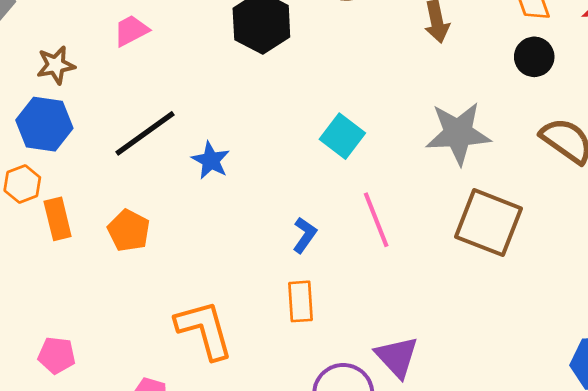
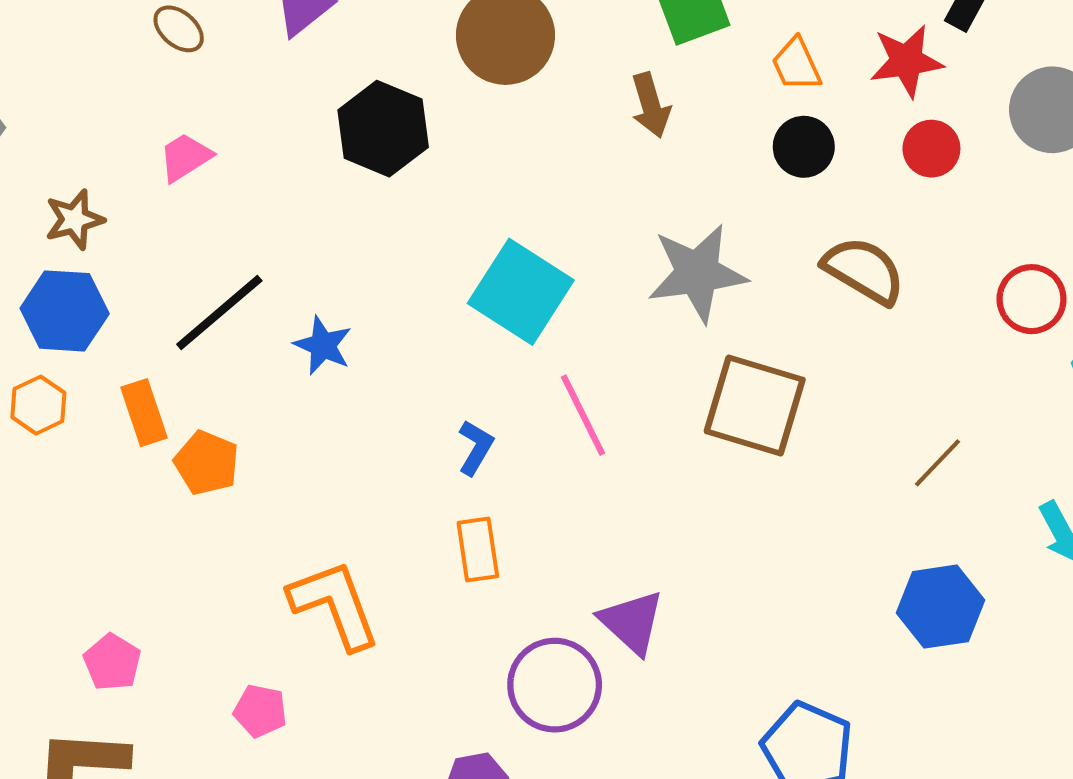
cyan square: (342, 136) -> (521, 292), size x1.5
orange rectangle: (58, 219) -> (144, 413), moved
pink pentagon: (57, 355) -> (112, 662), turned 30

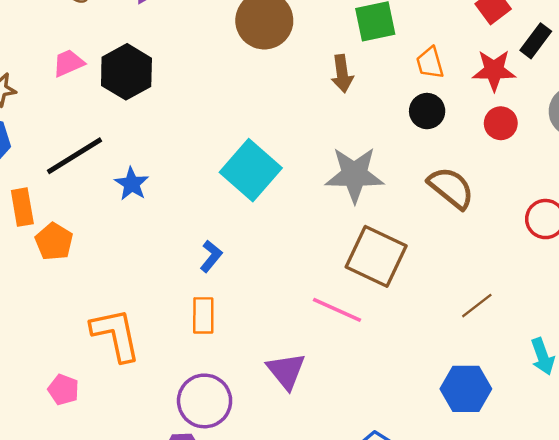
black hexagon: (383, 129) -> (126, 72), moved
pink line: (583, 415) -> (337, 310), moved, turned -48
purple circle: (555, 685) -> (205, 401), moved

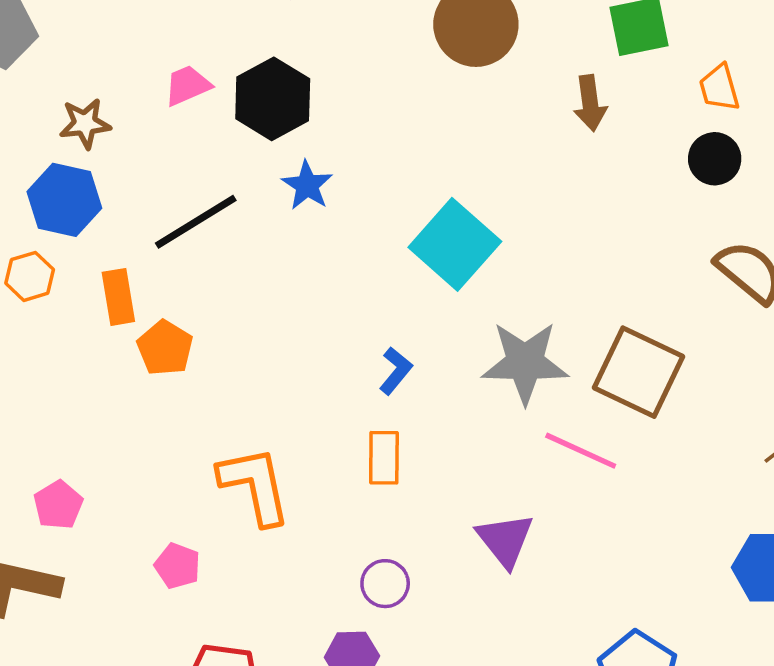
gray star: (354, 175) -> (525, 363), moved
blue star: (132, 184) -> (307, 185), moved
purple circle: (205, 401) -> (385, 584), size x0.6

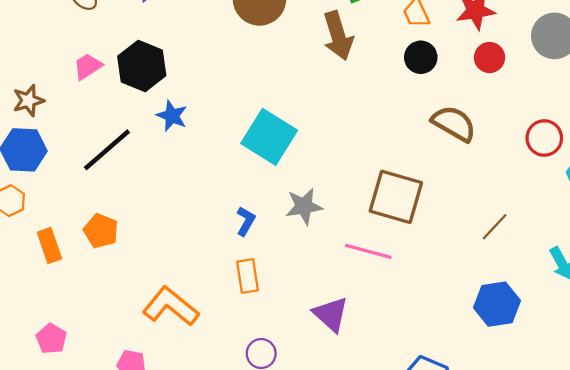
brown arrow: (590, 103) -> (338, 36), size x1.4
orange rectangle: (118, 297) -> (49, 246), moved
gray star: (525, 363) -> (304, 206), moved, size x0.7
orange L-shape: (255, 485) -> (171, 306), turned -30

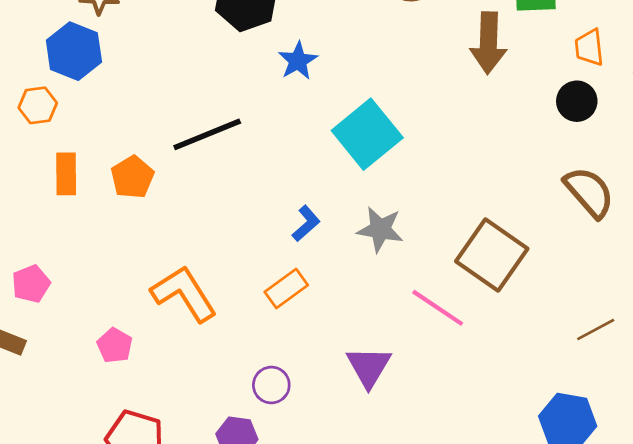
blue star: (172, 116) -> (298, 61), moved
black line: (107, 150) -> (207, 134), moved
orange rectangle: (248, 276) -> (286, 289), turned 44

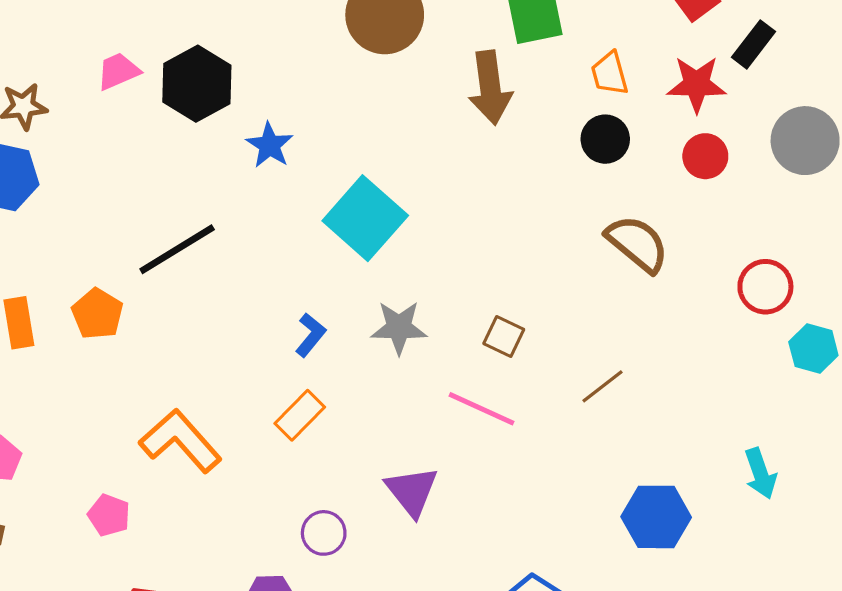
brown square: (492, 255) -> (504, 336), moved, size x0.5
brown line: (596, 329) -> (602, 386), moved
purple circle: (271, 385) -> (324, 533), moved

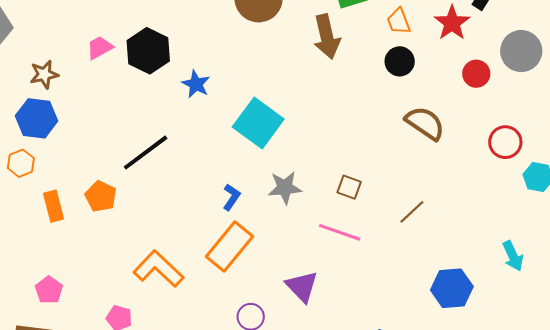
red star: (696, 84) -> (452, 23), turned -30
red circle: (705, 156) -> (476, 74), moved
orange rectangle: (300, 415) -> (229, 247), size x1.6

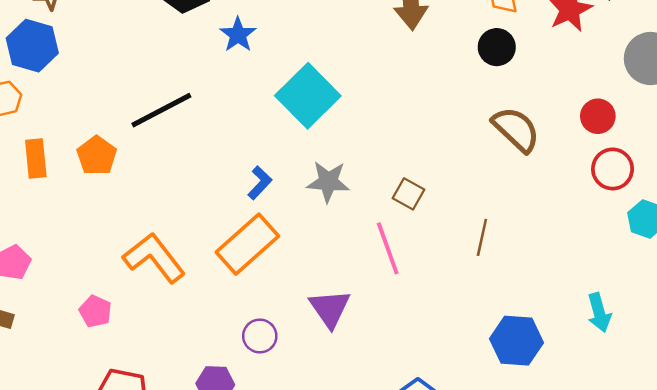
red circle: (476, 74) -> (598, 116), moved
brown line: (412, 212) -> (482, 237), turned -44
pink line: (340, 232) -> (388, 248), turned 42

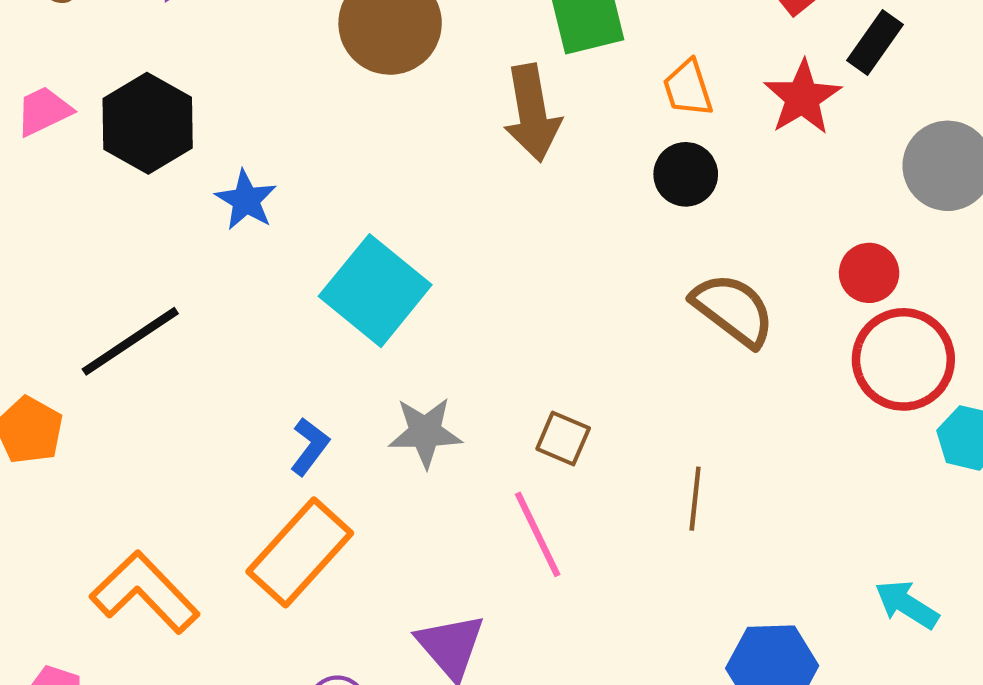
red circle: (613, 169) -> (903, 359), size x1.4
cyan arrow: (599, 313) -> (907, 604), turned 144

